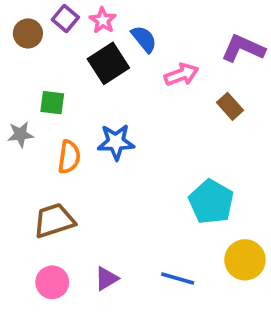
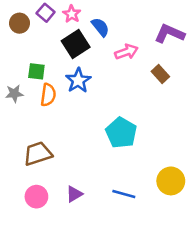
blue star: (116, 142) -> (78, 81), moved, turned -30
orange semicircle: (69, 157) -> (48, 95), moved
cyan pentagon: (211, 202) -> (121, 133), moved

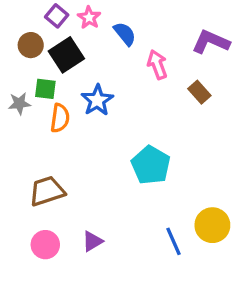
brown circle: (19, 23) -> (31, 45), moved
black square: (76, 44) -> (66, 55), moved
pink arrow: (126, 52) -> (157, 65), turned -90
gray star: (14, 94) -> (19, 103), moved
blue line: (124, 194) -> (173, 241), moved, turned 50

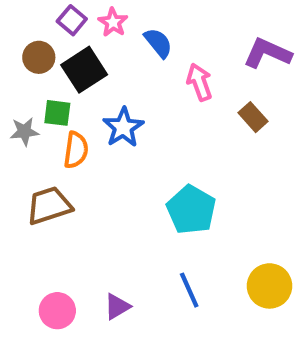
brown trapezoid: (47, 191) -> (49, 206), moved
blue line: (173, 241) -> (189, 290), moved

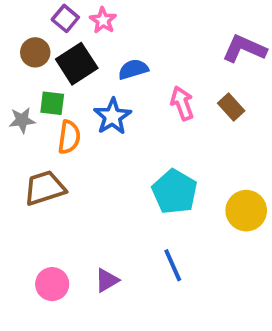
blue semicircle: (158, 43) -> (133, 69), moved, turned -68
pink arrow: (199, 82) -> (182, 103), moved
yellow circle: (269, 286) -> (246, 211), moved

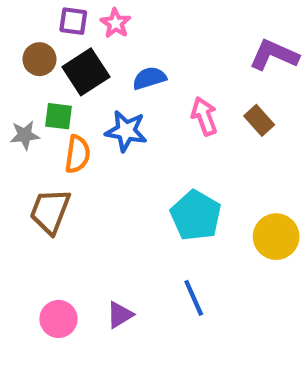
purple square: (65, 18) -> (73, 21), turned -32
blue star: (112, 116) -> (126, 131), turned -30
brown trapezoid: (45, 188) -> (50, 211), turned -51

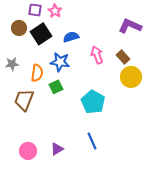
green square: (58, 116) -> (56, 87), moved, turned -32
yellow circle: (276, 237) -> (131, 77), moved

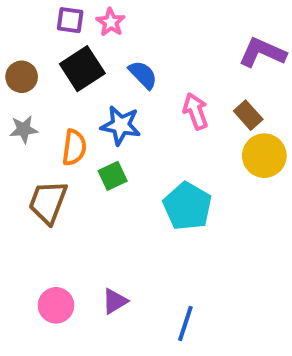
brown circle: (19, 28) -> (22, 77), moved
blue semicircle: (71, 37) -> (143, 75), turned 63
blue line: (92, 141) -> (185, 324), moved, turned 42

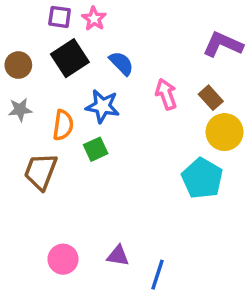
cyan pentagon: (187, 206) -> (202, 178), moved
purple triangle: (115, 301) -> (118, 256), moved, turned 40
pink circle: (56, 305) -> (63, 259), moved

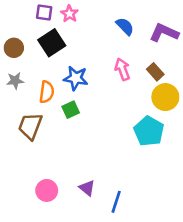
blue semicircle: (121, 63) -> (125, 26), moved
purple triangle: (118, 256) -> (87, 188), turned 30

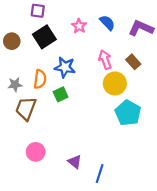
pink star: (69, 14) -> (79, 26), moved
gray star: (15, 81) -> (15, 85), moved
yellow circle: (165, 97) -> (115, 84), moved
pink circle: (47, 190) -> (36, 152), moved

